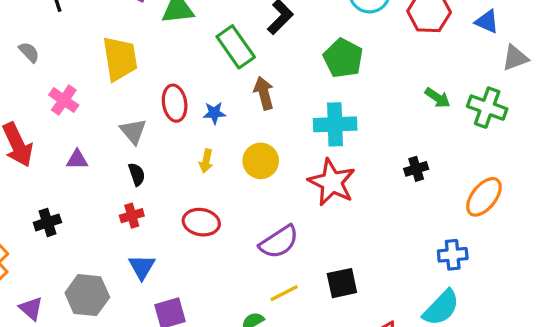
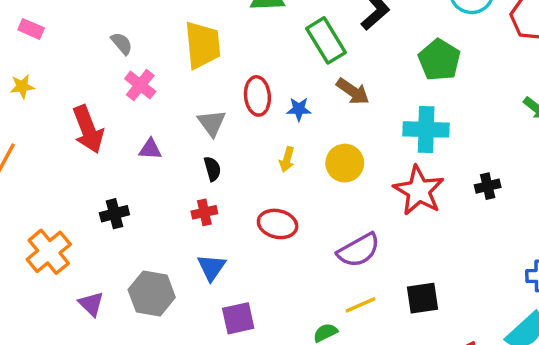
gray semicircle: (29, 52) -> (122, 43), moved
brown arrow: (264, 93) -> (353, 91), turned 136
black cross: (416, 169) -> (488, 186), moved

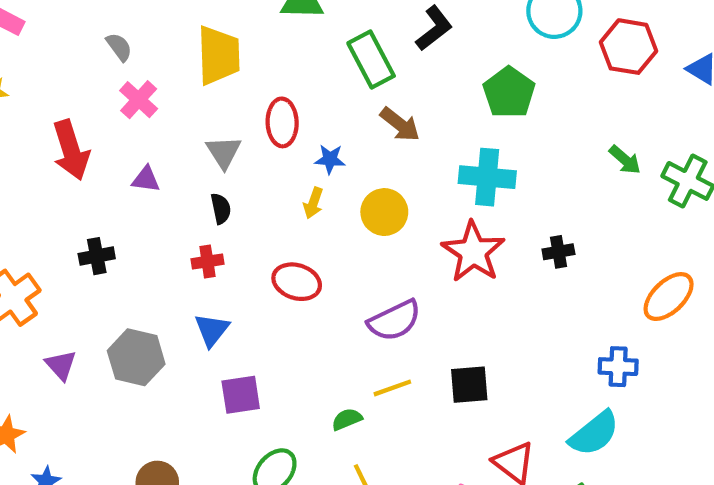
blue star: (299, 109) -> (330, 159), moved

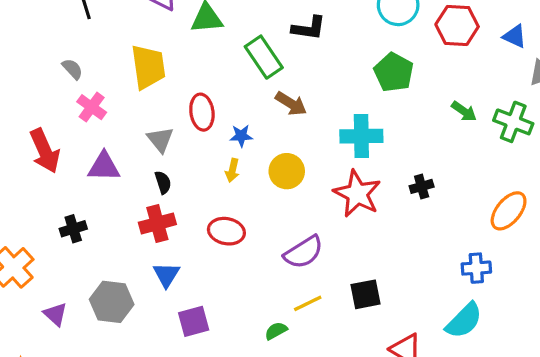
black L-shape: (434, 28) -> (309, 28), turned 52
green pentagon: (509, 92) -> (394, 72), moved
purple triangle: (146, 179) -> (104, 167), size x1.5
red cross: (207, 262) -> (157, 223), size x1.5

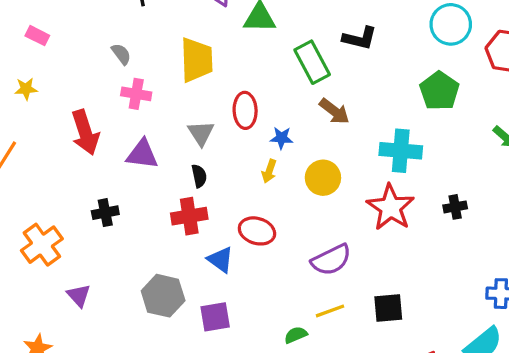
pink cross: (92, 107) -> (136, 94), turned -32
blue triangle: (166, 275) -> (220, 260), moved, turned -32
gray hexagon: (112, 302) -> (163, 296), moved

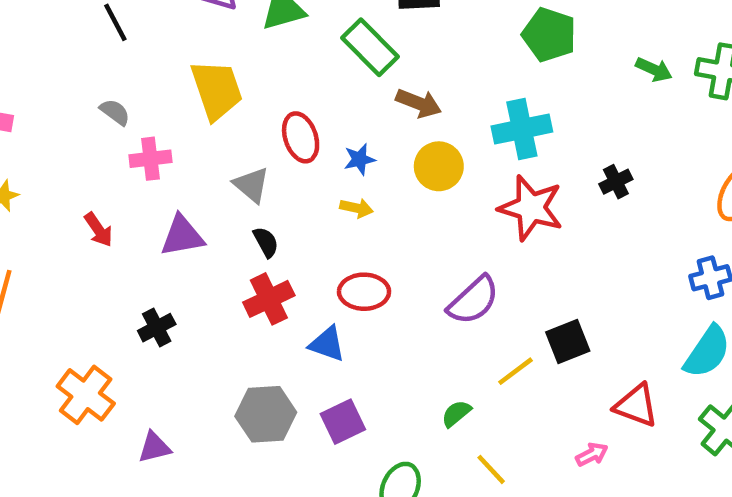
red arrow: (85, 132) -> (98, 230), size x0.6
yellow arrow: (269, 171) -> (356, 208), turned -80
yellow circle: (323, 178) -> (439, 166), moved
purple triangle: (79, 295) -> (154, 447), turned -45
yellow line: (330, 311) -> (515, 371), moved

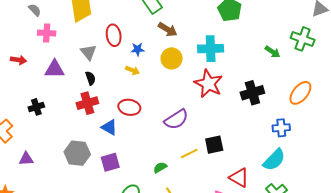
green arrow: (654, 69) -> (273, 52), moved
black cross: (616, 182) -> (252, 93), moved, size x1.6
red arrow: (98, 230) -> (19, 60), turned -56

